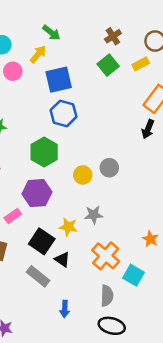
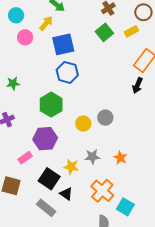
orange star: (150, 239) -> (120, 158), moved

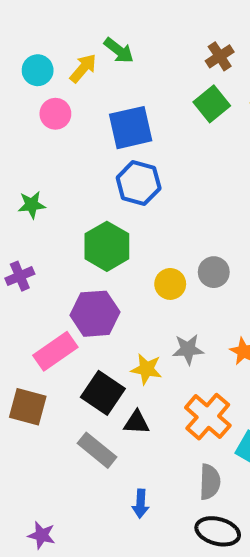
yellow arrow: (46, 23) -> (83, 68), moved
pink rectangle: (25, 158) -> (55, 351), size x1.5
black triangle: (66, 194) -> (137, 423), turned -32

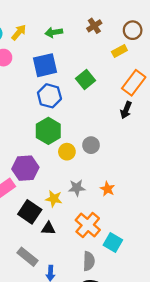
green arrow: (119, 50) -> (54, 32), moved, turned 133
green square: (212, 104) -> (86, 79), moved
green hexagon: (107, 246) -> (48, 131), moved
gray rectangle: (97, 450) -> (28, 257), moved

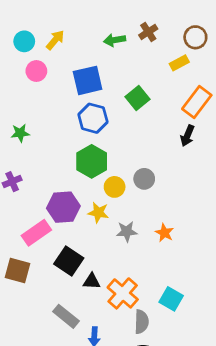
green arrow: (54, 32) -> (115, 40), moved
yellow star: (54, 199) -> (98, 213), moved
orange cross: (88, 225) -> (123, 293), moved

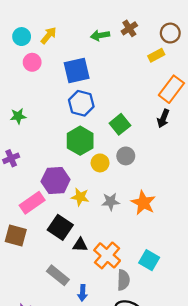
green square: (137, 98) -> (120, 124), moved
yellow star: (98, 213) -> (80, 197), moved
orange star: (164, 233) -> (143, 203), size x1.5

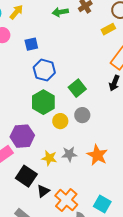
blue square: (77, 70) -> (31, 44), moved, size x0.6
yellow star: (80, 197) -> (49, 158), moved
black triangle: (80, 245) -> (43, 191), turned -40

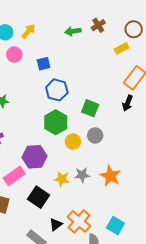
green square: (77, 88) -> (90, 108), turned -30
black triangle: (43, 191) -> (56, 224), moved

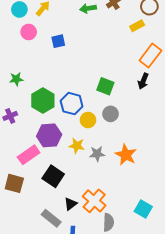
blue hexagon: (57, 90) -> (72, 104), moved
green hexagon: (56, 122) -> (43, 101), moved
yellow star: (62, 179) -> (77, 146), moved
cyan square: (115, 225) -> (143, 209), moved

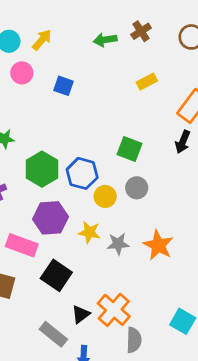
yellow rectangle: (137, 26) -> (147, 82), moved
blue square: (58, 41) -> (63, 86), turned 32
pink rectangle: (29, 155) -> (22, 245), turned 55

